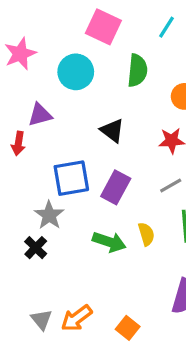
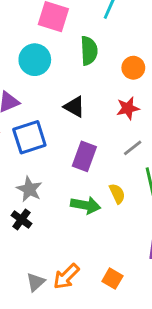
blue square: (71, 178) -> (29, 137), moved
gray triangle: (41, 320) -> (36, 282), turned 36

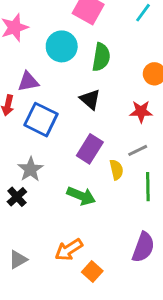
green semicircle: (89, 51) -> (101, 57), moved
blue square: (29, 137) -> (41, 120), turned 32
yellow semicircle: (117, 194) -> (116, 170), moved
orange arrow: (66, 277) -> (69, 250), moved

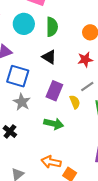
gray star: (31, 169) -> (22, 102), moved
orange arrow: (69, 250) -> (51, 162), turned 54

